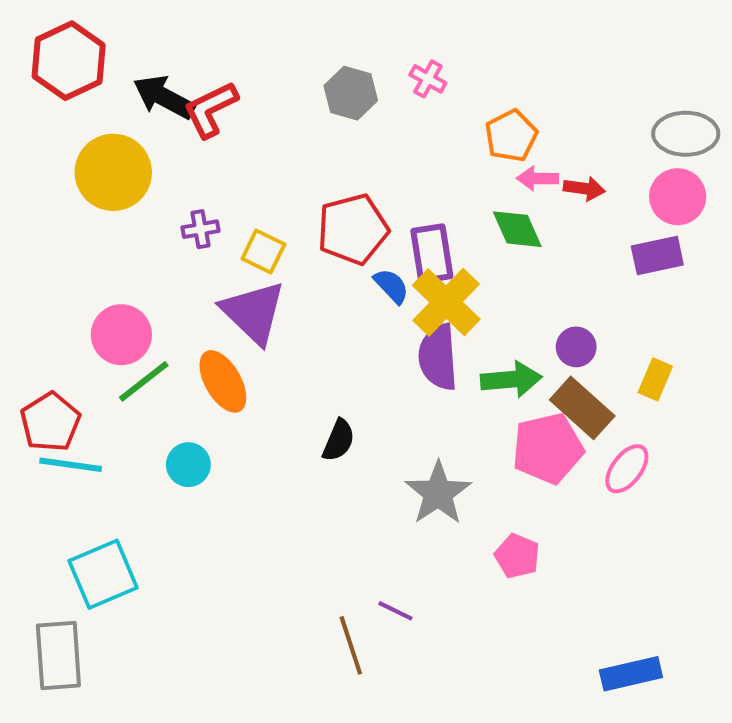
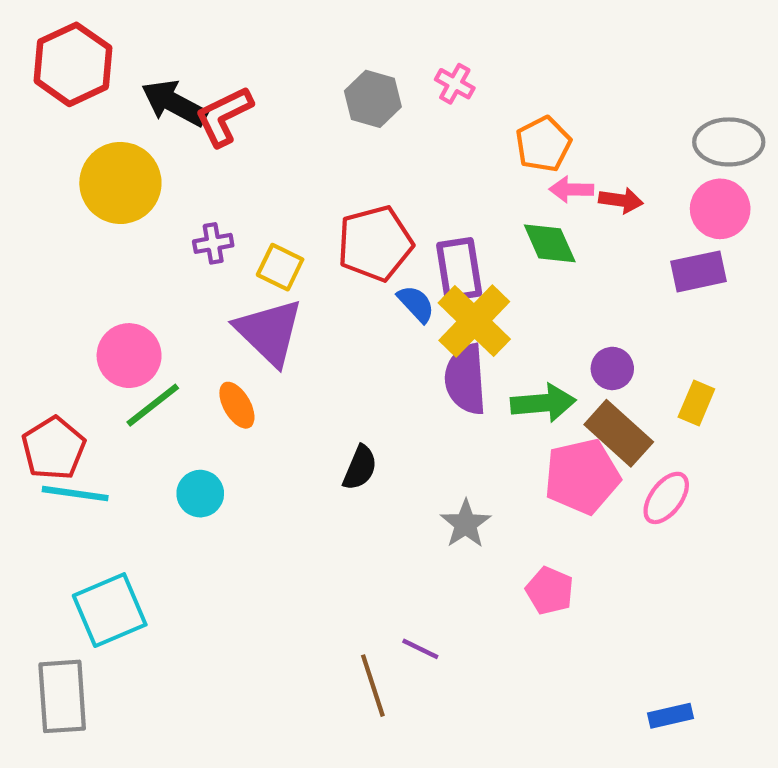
orange ellipse: (223, 381) -> (237, 405), size x0.7
gray star: (438, 493) -> (466, 524), size x0.7
blue rectangle: (631, 674) -> (671, 716), size x0.7

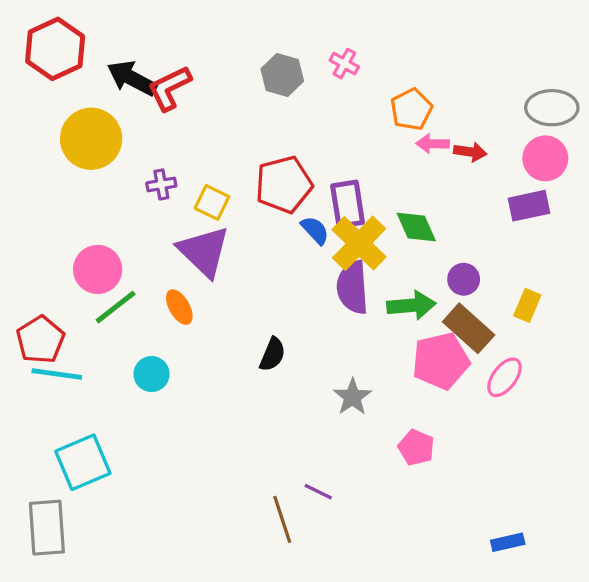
green diamond: (550, 243) -> (416, 227), moved

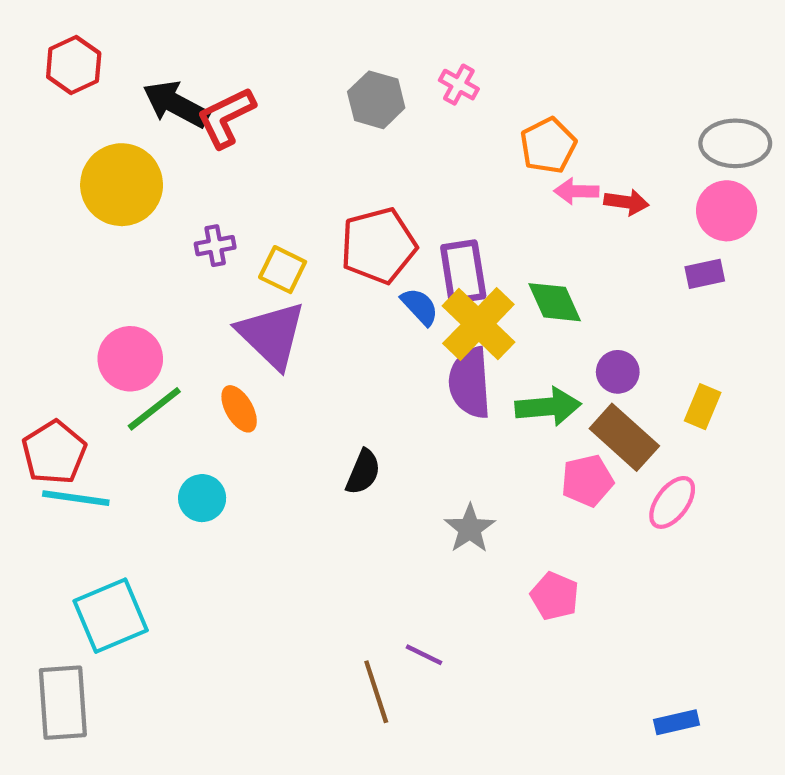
red hexagon: (55, 49) -> (74, 65), size x0.7
purple rectangle: (529, 206) -> (705, 274), size x0.7
pink pentagon: (441, 361) -> (587, 481), size x0.7

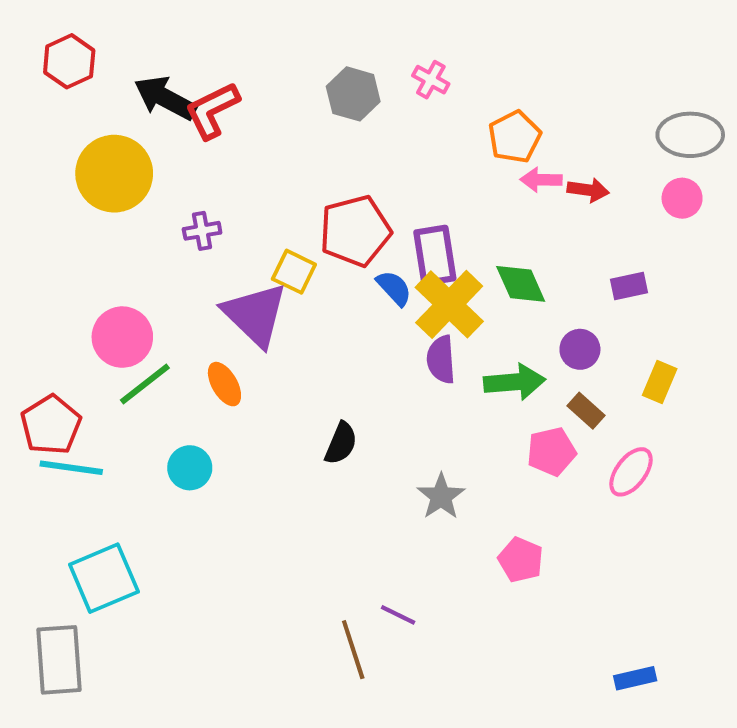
pink circle: (727, 211) -> (682, 198), size x0.7
yellow square: (283, 270) -> (294, 272), moved
purple rectangle: (705, 274) -> (629, 286), moved
purple semicircle: (470, 383) -> (441, 360), size x0.7
brown rectangle: (624, 437) -> (586, 411), size x0.6

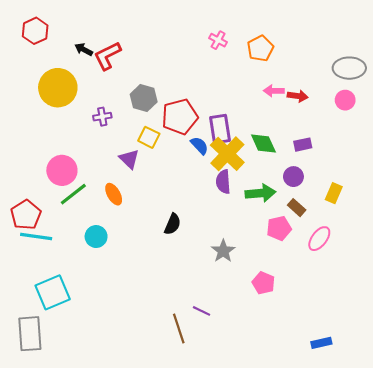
gray hexagon: (353, 94) -> (144, 98), moved
black arrow: (165, 98) -> (84, 49), size x0.6
orange pentagon: (515, 137) -> (260, 48), moved
purple rectangle: (629, 286) -> (303, 145), moved
purple triangle: (255, 315) -> (129, 159), size x0.6

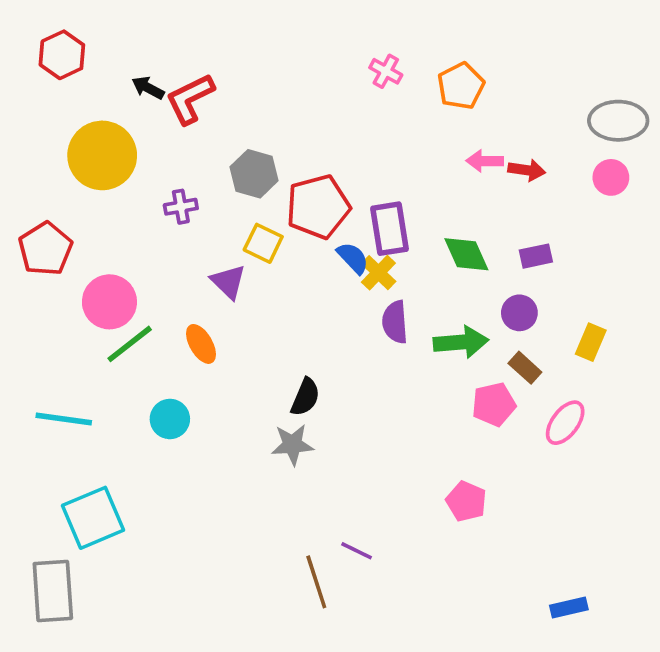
yellow cross: (227, 154) -> (378, 273), moved, size x0.6
red pentagon: (26, 215) -> (45, 249), moved
gray star: (223, 251) -> (292, 445), moved, turned 30

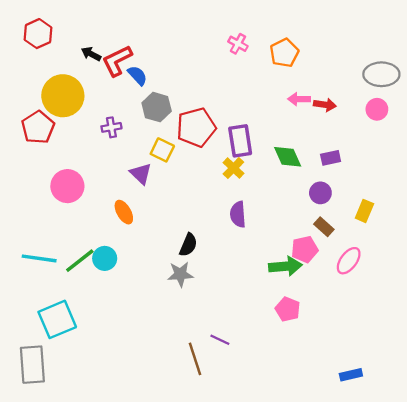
red pentagon: (45, 249) -> (38, 127), moved
blue semicircle: (353, 258) -> (137, 75), moved
purple semicircle: (395, 322) -> (238, 214), moved
green arrow: (461, 342) -> (285, 266), moved
green line: (130, 344) -> (80, 261), moved

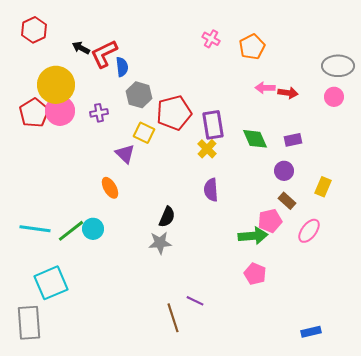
blue semicircle: (137, 75) -> (122, 67), turned 36
pink circle: (67, 186) -> (60, 111), moved

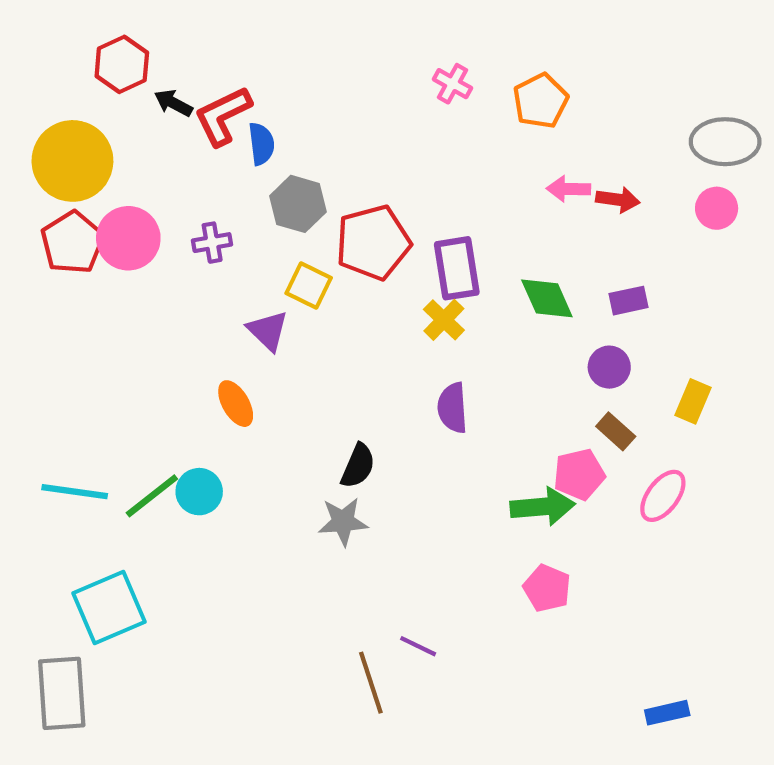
red hexagon: (34, 30) -> (122, 64), moved
yellow circle: (56, 85) -> (72, 161), moved

